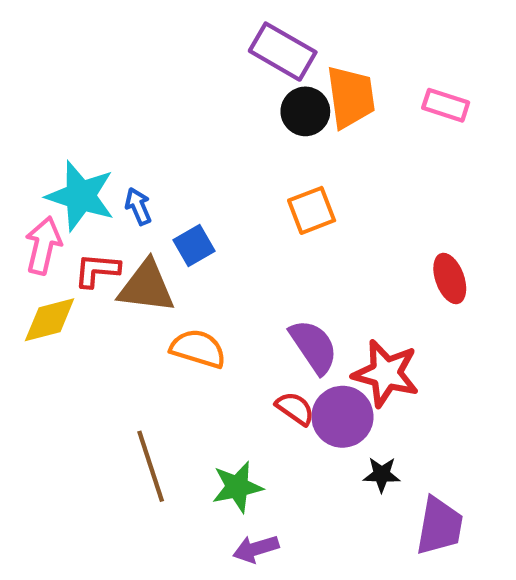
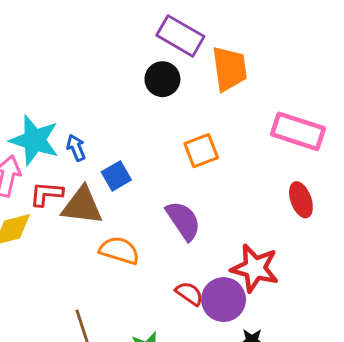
pink rectangle: (446, 105) -> (298, 131), moved, size x1.6
black circle: (305, 111) -> (162, 79), moved
purple semicircle: (314, 347) -> (183, 221), moved

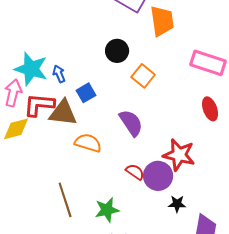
black circle: (162, 79) -> (117, 51), moved
orange square: (201, 151) -> (143, 76), turned -30
red L-shape: (46, 194) -> (39, 105), size x1.4

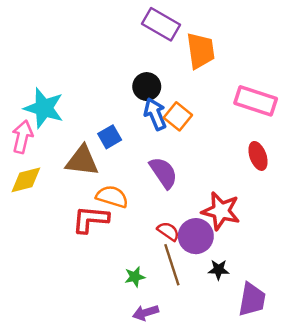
blue arrow: (59, 74) -> (155, 114), moved, size x1.5
red L-shape: (39, 105) -> (91, 219), moved
brown line: (65, 200) -> (172, 265), moved
green star: (107, 210) -> (135, 277), size x0.7

